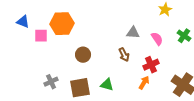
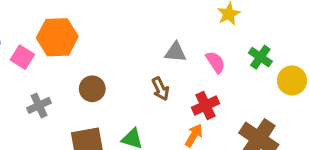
pink square: (41, 36) -> (22, 57), turned 32
gray cross: (51, 82) -> (39, 105), moved

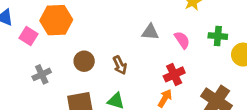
green cross: (260, 57) -> (218, 36), turned -30
brown arrow: (160, 89) -> (120, 65), moved

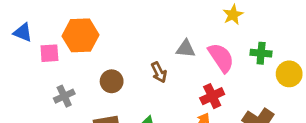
pink square: (28, 36) -> (49, 53), turned -36
pink semicircle: (182, 40) -> (221, 58), size x1.5
brown arrow: (120, 65) -> (159, 72), moved

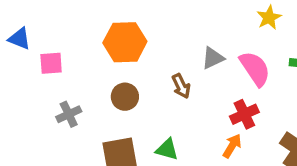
orange hexagon: (81, 35) -> (125, 42), moved
gray triangle: (186, 49) -> (213, 58), turned -30

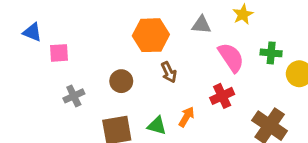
orange hexagon: (125, 42) -> (151, 35), moved
gray triangle: (213, 58) -> (201, 25), moved, turned 30
orange arrow: (232, 146) -> (187, 117), moved

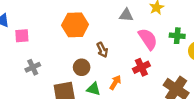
orange hexagon: (151, 35) -> (75, 25), moved
brown circle: (121, 81) -> (82, 67), moved

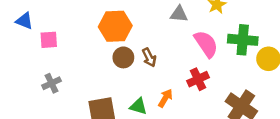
green cross: (177, 36) -> (243, 40), size x1.5
gray cross: (33, 67) -> (51, 83), moved
brown circle: (82, 67) -> (123, 57), moved

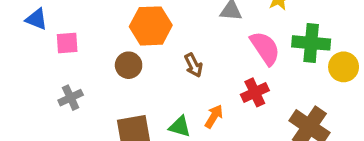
brown circle: (123, 57) -> (129, 65), moved

